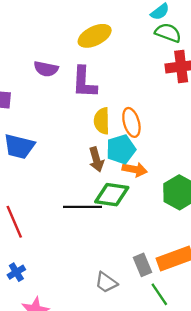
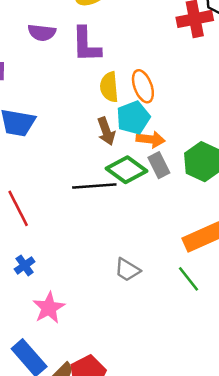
green diamond: (112, 195) -> (126, 170), turned 32
gray rectangle: (143, 265) -> (159, 165), moved

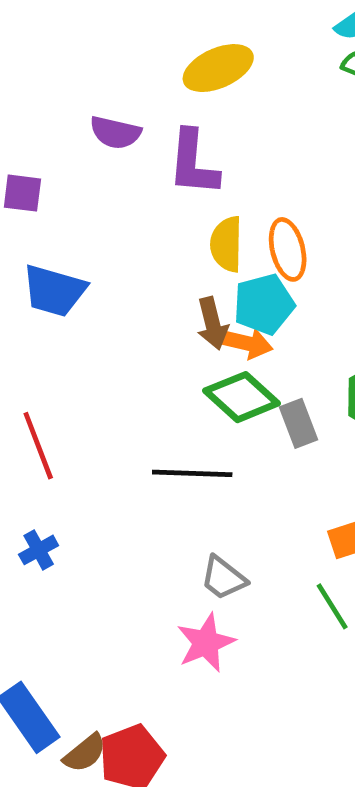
orange arrow: (151, 139) -> (246, 343), moved
gray rectangle: (159, 165) -> (298, 423), moved
black line: (94, 186) -> (192, 473), moved
pink star: (49, 308) -> (206, 643), moved

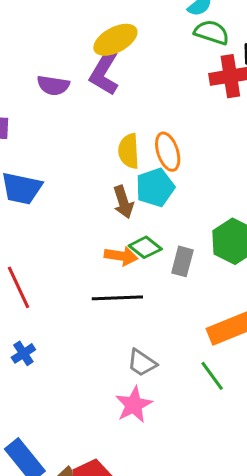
purple L-shape: (193, 163) -> (104, 73), moved, turned 30
orange arrow: (246, 343) -> (121, 256), moved
green diamond: (242, 397) -> (145, 247), size x0.7
gray rectangle: (298, 423) -> (182, 261), turned 40

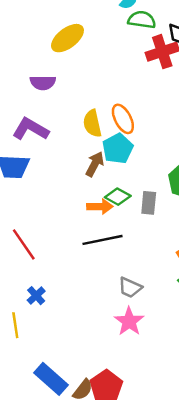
purple L-shape: (104, 73) -> (31, 129), moved, turned 99
purple semicircle: (53, 85) -> (43, 83), moved
brown arrow: (123, 202) -> (95, 164), turned -125

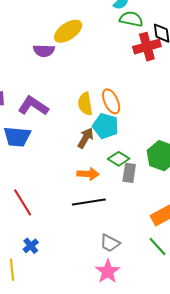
purple semicircle: (43, 83) -> (44, 51), moved
cyan pentagon: (118, 149) -> (105, 126), turned -30
green diamond: (118, 197) -> (119, 159), moved

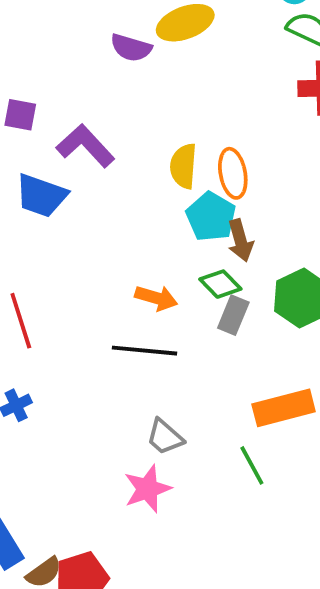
brown arrow: (86, 138) -> (240, 240), moved, turned 120

